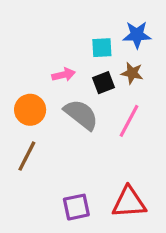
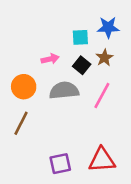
brown star: (132, 73) -> (104, 58), turned 30
black square: (103, 83) -> (82, 65), turned -30
gray semicircle: (81, 115) -> (64, 90), turned -44

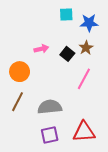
cyan square: (80, 37) -> (66, 15), moved
gray semicircle: (64, 90) -> (50, 107), moved

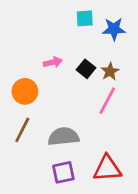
brown star: (86, 48) -> (110, 71), moved

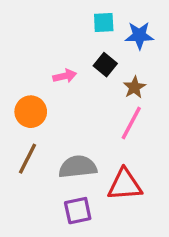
black square: (86, 69) -> (105, 65), moved
red triangle: (107, 168) -> (125, 185), moved

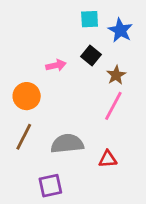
blue star: (139, 35) -> (120, 30), turned 30
red triangle: (125, 185) -> (108, 159), size x0.6
purple square: (78, 211) -> (50, 186), moved

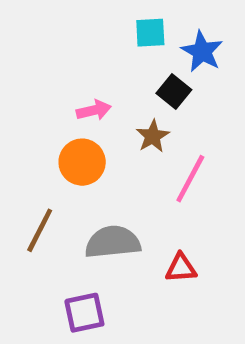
black square: (91, 56) -> (174, 91), moved
brown star: (116, 75) -> (153, 136), moved
orange circle: (27, 96) -> (82, 162), moved

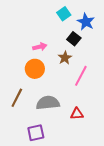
cyan square: (150, 33) -> (64, 14), turned -32

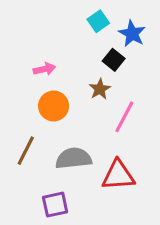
pink arrow: (40, 47) -> (44, 69), moved
red triangle: (77, 114) -> (118, 175), size x1.6

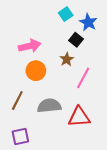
pink arrow: (44, 69) -> (30, 46), size x1.5
purple square: (55, 205) -> (20, 136), moved

